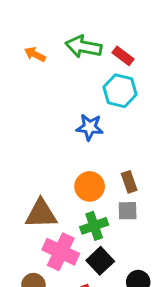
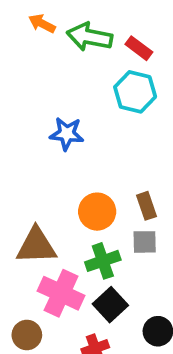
orange arrow: (35, 54) -> (42, 24), moved
blue star: (90, 127) -> (67, 134), moved

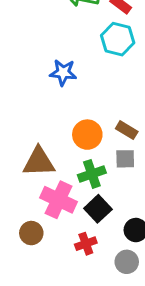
brown rectangle: (146, 206) -> (127, 130), turned -40

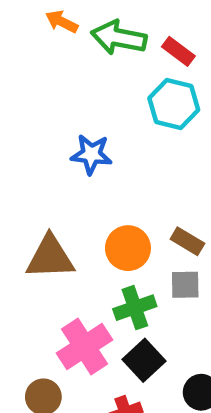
brown triangle: (39, 162) -> (50, 257), moved
pink cross: (59, 200) -> (85, 346), turned 32

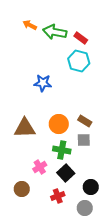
green cross: (135, 308) -> (62, 150), turned 30
pink cross: (85, 346) -> (40, 167), size x0.6

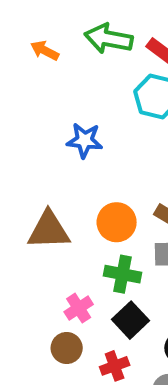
orange arrow: (30, 25) -> (45, 51), moved
brown circle: (22, 189) -> (67, 348), moved

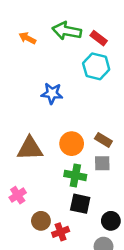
pink cross: (79, 308) -> (18, 195), moved
black square: (131, 320) -> (80, 204), turned -35
red cross: (115, 366) -> (61, 232), moved

